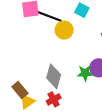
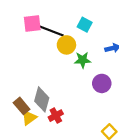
green star: (85, 73) -> (83, 60), moved
gray diamond: (54, 76) -> (42, 99), moved

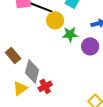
purple circle: (102, 83) -> (90, 46), moved
brown rectangle: (22, 106) -> (13, 55), moved

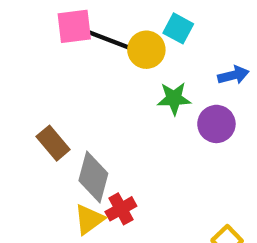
yellow circle: (55, 20) -> (146, 50), moved
yellow triangle: (20, 88) -> (89, 219), moved

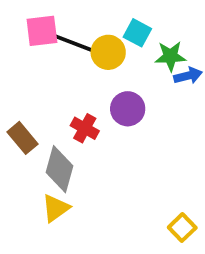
green star: (174, 98) -> (171, 56), moved
purple circle: (216, 124) -> (128, 109), moved
red cross: (121, 209) -> (85, 128), moved, turned -32

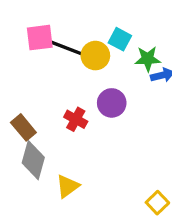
gray diamond: (59, 169) -> (33, 160), moved
yellow triangle: (56, 208) -> (68, 186), moved

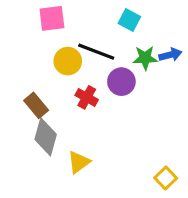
black line: (69, 49) -> (96, 52), moved
yellow circle: (95, 56) -> (68, 61), moved
green star: (148, 59) -> (145, 58), moved

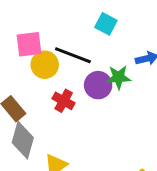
pink square: (52, 18) -> (29, 44), moved
green star: (145, 58) -> (119, 77), moved

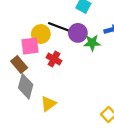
pink square: (29, 44) -> (30, 46), moved
purple circle: (98, 85) -> (78, 33), moved

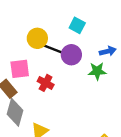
yellow circle: (41, 34) -> (37, 38), moved
green star: (92, 43) -> (97, 71), moved

